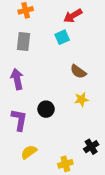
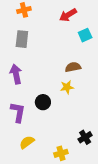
cyan square: (62, 37) -> (85, 35), moved
brown semicircle: (78, 72) -> (73, 67), turned 133
yellow star: (81, 99) -> (67, 87), moved

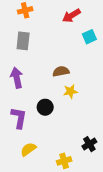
brown semicircle: (73, 67) -> (61, 71), moved

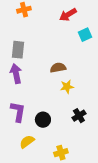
gray rectangle: (23, 41) -> (18, 50), moved
black circle: (45, 107) -> (43, 120), moved
black cross: (89, 144) -> (79, 116), moved

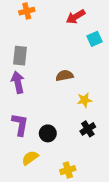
yellow star: (67, 87) -> (84, 100), moved

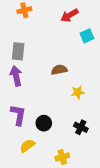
black cross: (88, 129) -> (81, 127), moved, turned -32

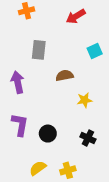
cyan square: (87, 36) -> (95, 51), moved
gray rectangle: (18, 51) -> (39, 50), moved
yellow semicircle: (27, 146) -> (38, 168), moved

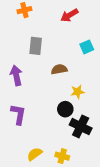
black circle: (48, 134) -> (65, 109), moved
black cross: (88, 138) -> (81, 127), size x1.5
yellow cross: (68, 170) -> (62, 156), turned 32

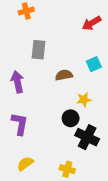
red arrow: (69, 15) -> (92, 23), moved
cyan square: (87, 47) -> (94, 64), moved
yellow semicircle: (35, 154) -> (25, 164), moved

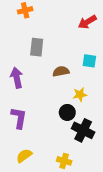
cyan square: (94, 64) -> (89, 61), turned 32

